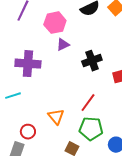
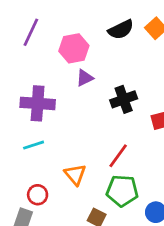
cyan line: (13, 96) -> (34, 145), moved

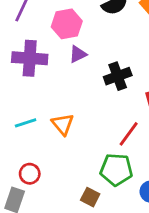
purple cross: (38, 103) -> (30, 58), moved
red line: (118, 156) -> (129, 134), moved
orange triangle: (75, 175) -> (63, 124), moved

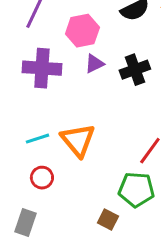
black cross: (118, 76) -> (135, 70), moved
orange triangle: (63, 124) -> (78, 140), size x1.4
red circle: (30, 174) -> (42, 178), moved

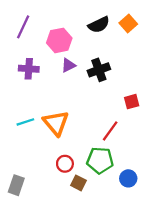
purple cross: (42, 68) -> (29, 69), size x0.7
red circle: (42, 178) -> (65, 164), moved

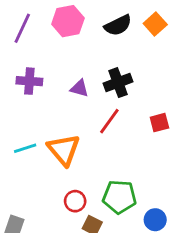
pink hexagon: (59, 40) -> (68, 21), moved
purple triangle: (68, 65) -> (79, 88), moved, turned 42
red line: (110, 131) -> (109, 121), moved

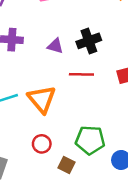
red line: (109, 121) -> (81, 74), turned 55
red circle: (75, 201) -> (42, 144), moved

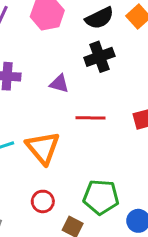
black cross: (89, 41) -> (99, 57), moved

